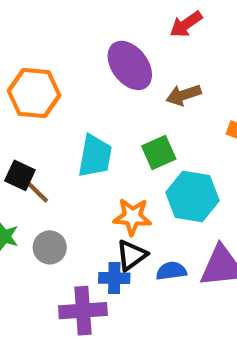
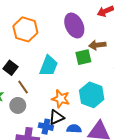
green square: (159, 153) -> (83, 57), moved
brown line: (36, 191) -> (23, 87), moved

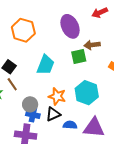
brown line: (23, 87) -> (12, 84), moved
gray circle: (18, 105) -> (30, 104), moved
blue cross: (46, 127) -> (33, 115), moved

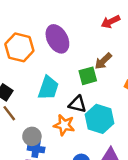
purple ellipse: (70, 26) -> (57, 39), moved
brown arrow: (92, 45) -> (103, 61), turned -35
black triangle: (53, 114) -> (77, 104), moved, turned 42

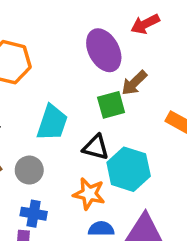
purple ellipse: (57, 39) -> (104, 50), moved
orange star: (64, 125) -> (89, 194), moved
gray circle: (32, 136) -> (29, 170), moved

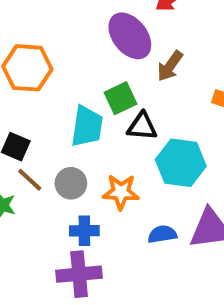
green square: (111, 105) -> (121, 98), moved
black triangle: (96, 147) -> (142, 126), moved
orange star: (89, 194) -> (121, 192), moved

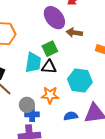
brown arrow: (170, 66) -> (74, 33), turned 63
black triangle: (142, 126) -> (49, 67), moved
gray circle: (71, 183) -> (27, 105), moved

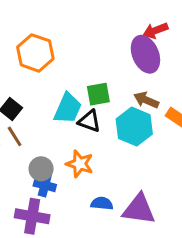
purple ellipse: (54, 18) -> (145, 54), moved
brown arrow: (74, 33) -> (146, 100), moved
cyan hexagon: (80, 81) -> (134, 127), moved

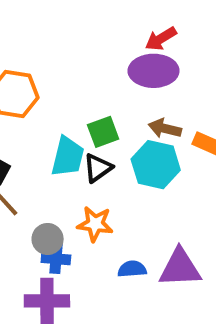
purple ellipse: (145, 54) -> (154, 71), turned -57
black triangle: (89, 121) -> (98, 168), turned -45

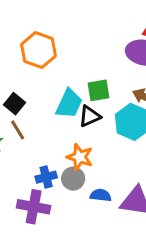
gray circle: (48, 239) -> (73, 179), moved
blue cross: (56, 259) -> (46, 177), turned -30

